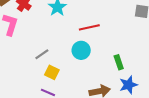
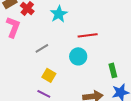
gray line: (42, 54) -> (42, 48), moved

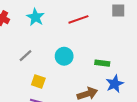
red line: (88, 35) -> (78, 19), moved
green rectangle: (113, 70) -> (102, 63), turned -56

